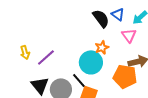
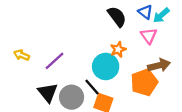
blue triangle: (118, 14) -> (145, 12), moved
yellow arrow: (25, 52) -> (22, 55), moved, turned 128
orange pentagon: (125, 76) -> (144, 82), turned -30

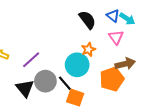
cyan arrow: (161, 15) -> (127, 19), turned -105
gray circle: (72, 97) -> (45, 81), moved

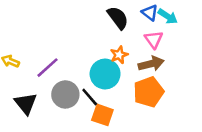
brown arrow: (125, 64) -> (151, 64), moved
black triangle: (25, 88) -> (26, 103), moved

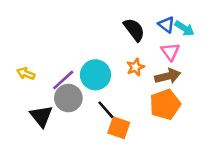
cyan circle: (105, 74) -> (95, 75), moved
gray circle: (65, 94) -> (68, 98), moved

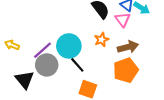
pink triangle: (170, 52) -> (123, 20), moved
black line: (106, 110) -> (77, 65), moved

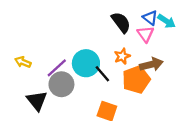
black line: (77, 65) -> (102, 74), moved
orange pentagon: (126, 70) -> (136, 80), moved

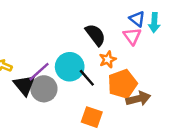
cyan arrow: (167, 21) -> (154, 23), turned 60
black semicircle: (121, 22) -> (95, 35), moved
brown arrow: (151, 64) -> (138, 99), moved
black triangle: (37, 101) -> (24, 85), moved

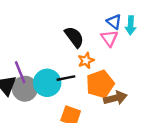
cyan circle: (70, 67) -> (47, 83), moved
purple line: (39, 72) -> (20, 72), turned -70
black line: (87, 78) -> (66, 78), turned -60

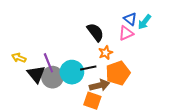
cyan arrow: (131, 25) -> (144, 22), turned 35
pink triangle: (109, 38) -> (126, 33), turned 42
brown arrow: (115, 98) -> (99, 85), moved

